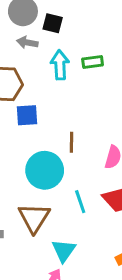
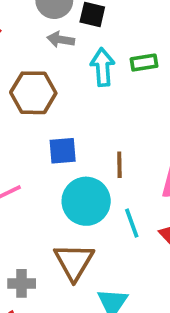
blue square: (27, 115) -> (63, 151), moved
cyan line: (80, 202) -> (132, 223), moved

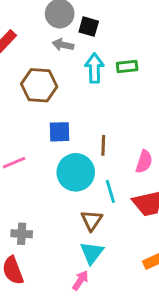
brown triangle: (74, 262) -> (92, 220), moved, size x0.7

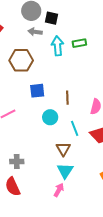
cyan circle: (76, 172) -> (50, 117), size x0.6

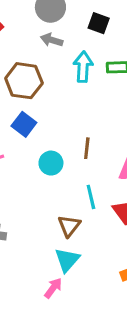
black square: (52, 18) -> (99, 23), moved
blue square: (37, 91) -> (24, 124), moved, turned 35
cyan circle: (50, 117) -> (51, 163), moved

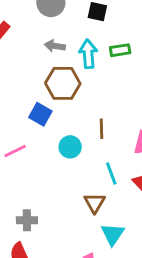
gray arrow: (52, 40) -> (55, 46), moved
brown hexagon: (24, 81) -> (63, 83), moved
cyan triangle: (67, 260) -> (113, 234), moved

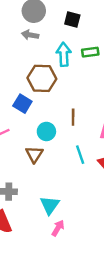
gray arrow: (55, 46) -> (30, 35), moved
brown triangle: (95, 203) -> (34, 154), moved
cyan triangle: (113, 234) -> (50, 205), moved

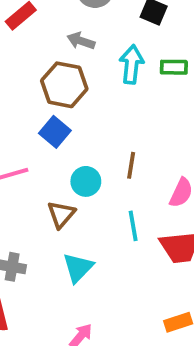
gray arrow: (30, 35) -> (81, 41), moved
brown hexagon: (42, 78) -> (64, 85), moved
cyan triangle: (50, 205) -> (78, 268), moved

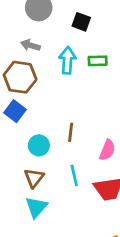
brown triangle: (61, 214) -> (34, 178), moved

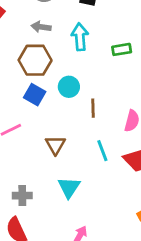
green rectangle: (98, 61) -> (122, 49), moved
cyan circle: (39, 145) -> (69, 87), moved
brown triangle: (34, 178) -> (55, 145), moved

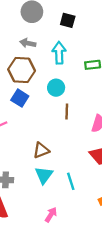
cyan circle: (69, 87) -> (56, 88), moved
brown triangle: (55, 145) -> (41, 150), moved, turned 36
cyan line: (102, 151) -> (71, 181), moved

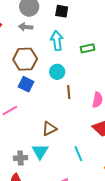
gray arrow: (28, 43) -> (26, 27), moved
cyan triangle: (44, 175) -> (40, 151), moved

